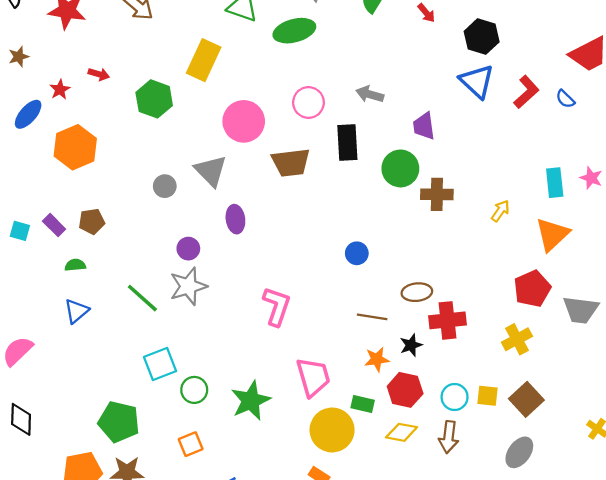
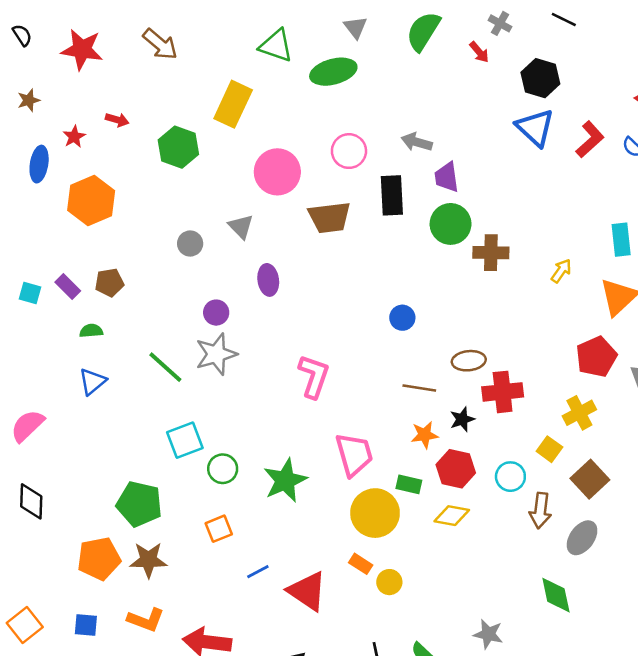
blue ellipse: (28, 114) -> (39, 164), turned -32
purple trapezoid: (424, 126) -> (447, 177), moved
gray triangle: (211, 171) -> (241, 227), size x0.7
yellow square: (488, 396) -> (549, 449), moved, turned 30
brown arrow: (449, 437) -> (540, 510), moved

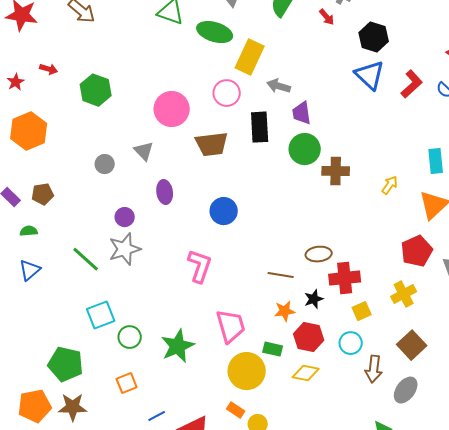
green ellipse: (333, 72) -> (215, 32), turned 32
yellow rectangle: (233, 104) -> (250, 57), moved
blue circle: (402, 318) -> (224, 211), moved, size x1.4
yellow square: (549, 449) -> (362, 311), moved, turned 30

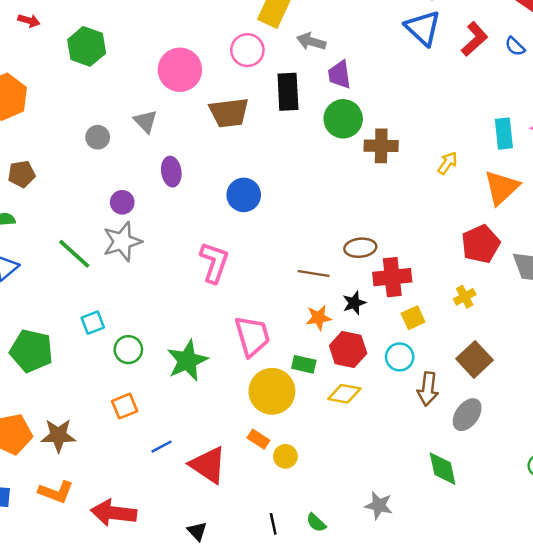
yellow cross: (404, 294) -> (465, 297), size x0.7
cyan square: (101, 315) -> (93, 323), size x0.7
green pentagon: (66, 364) -> (31, 351), moved

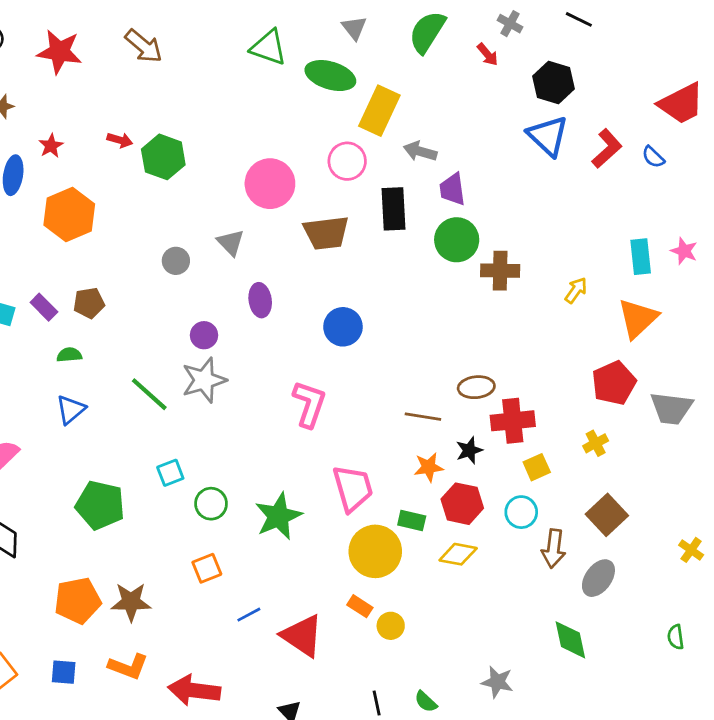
red arrow: (29, 21) -> (120, 140), moved

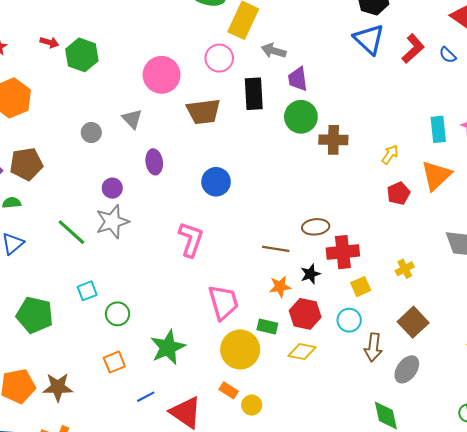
brown pentagon: (89, 303) -> (26, 164), size x1.4
red pentagon: (614, 383) -> (398, 193), moved, size x0.7
green star: (278, 516) -> (168, 347), moved

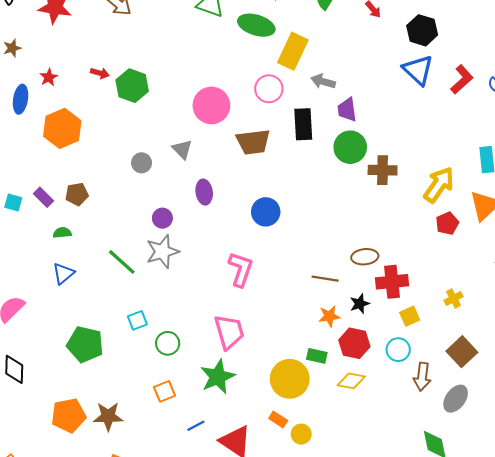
yellow arrow: (390, 155) -> (439, 185), size x1.8
brown pentagon: (26, 164) -> (77, 194), size x0.7
pink trapezoid: (223, 302) -> (229, 332), moved

